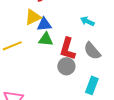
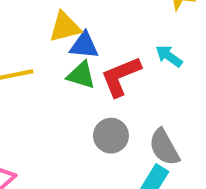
red L-shape: (68, 49) -> (121, 76), moved, turned 40
gray semicircle: (92, 51) -> (164, 147), moved

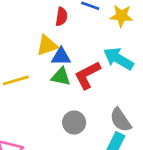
cyan arrow: (169, 56) -> (118, 59), size x1.6
gray circle: (111, 136) -> (74, 123), moved

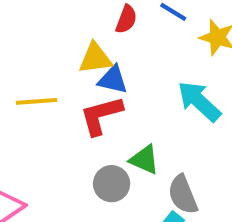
red L-shape: (87, 75) -> (101, 115), moved
green triangle: (61, 77) -> (144, 160), moved

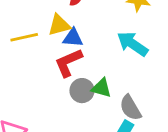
yellow line: (37, 101) -> (24, 37), moved
gray circle: (112, 184) -> (82, 91), moved

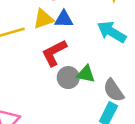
blue triangle: (73, 38) -> (64, 19), moved

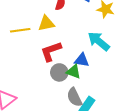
blue triangle: (64, 19) -> (82, 60), moved
gray semicircle: (114, 90) -> (74, 97), moved

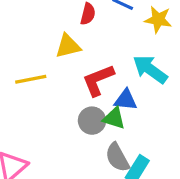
yellow line: (20, 30) -> (31, 79), moved
red L-shape: (51, 51) -> (98, 80), moved

